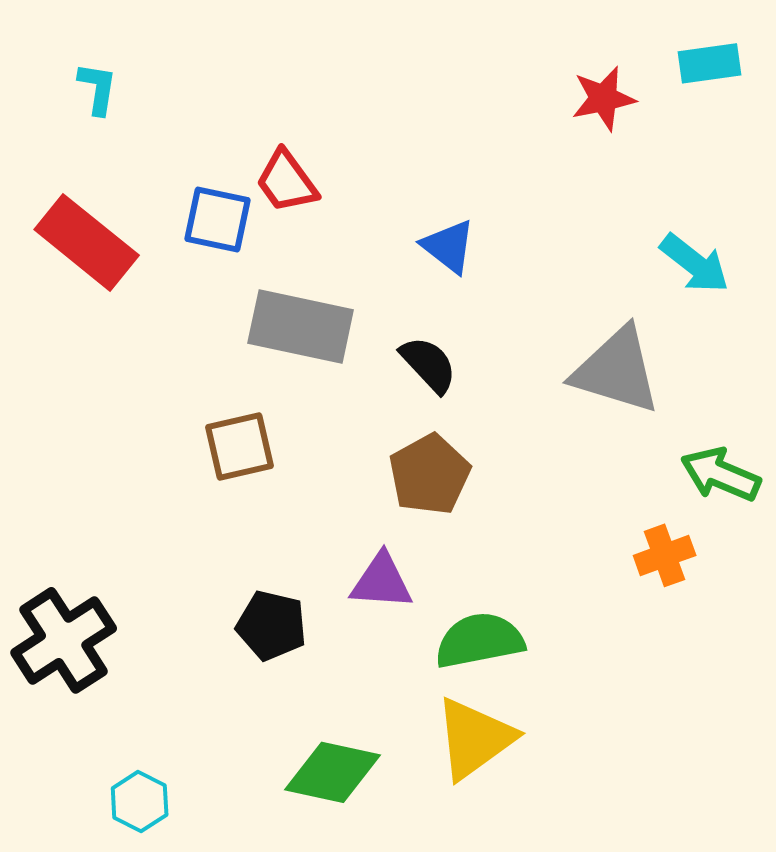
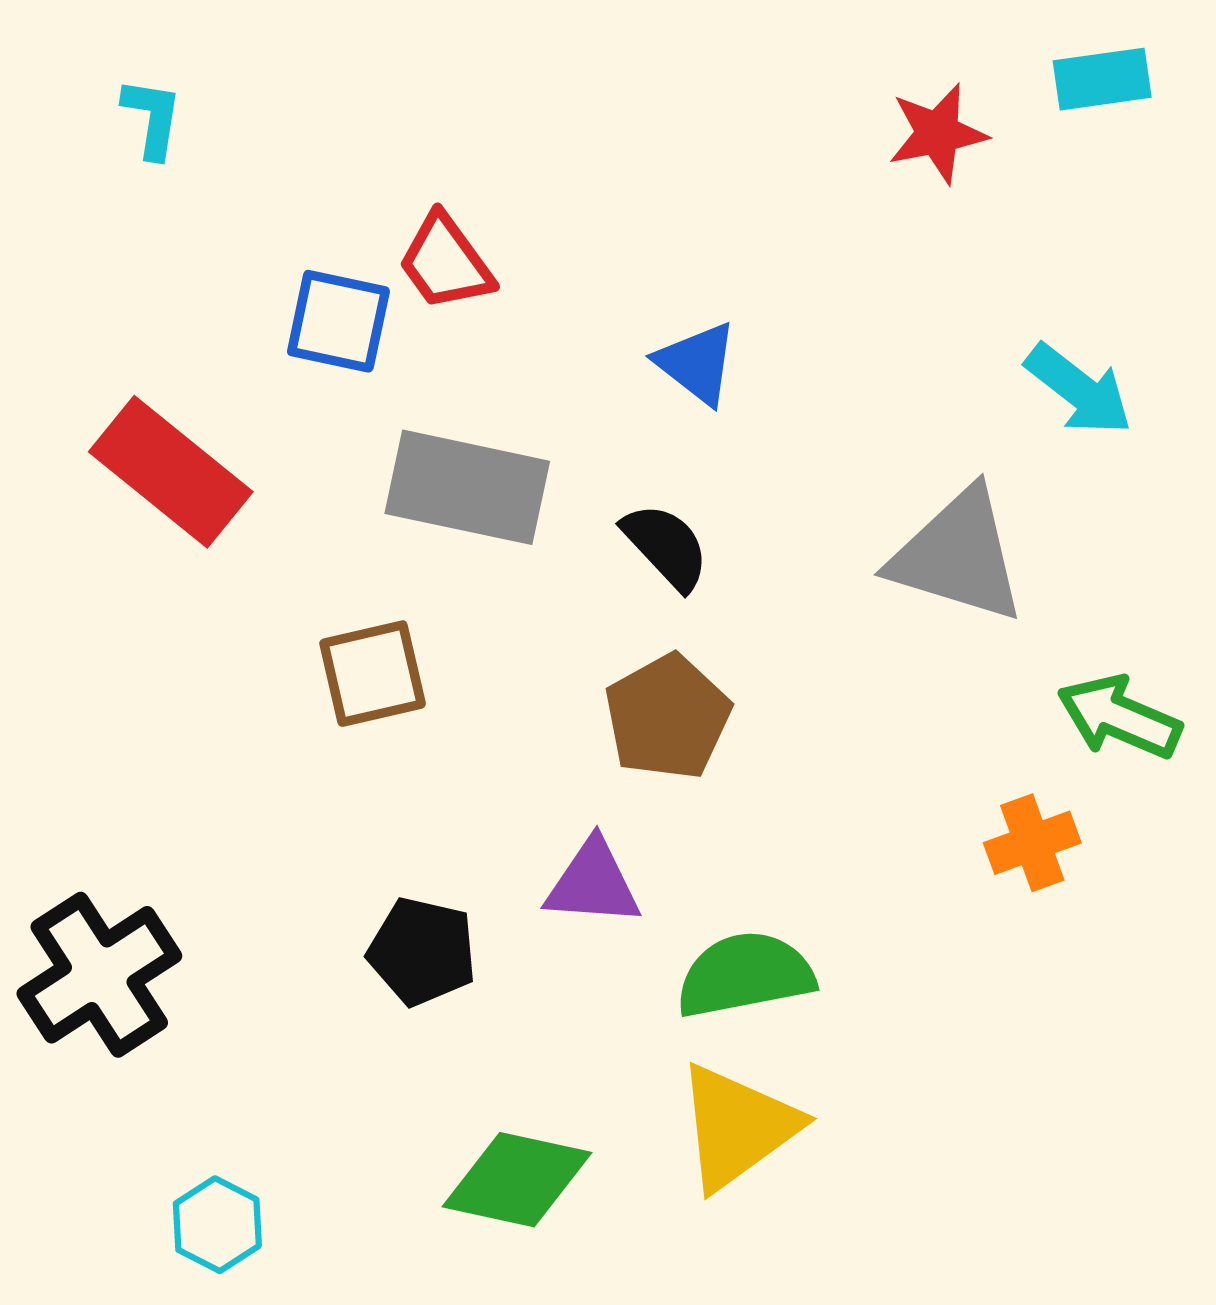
red rectangle: (87, 242) -> (171, 472), moved

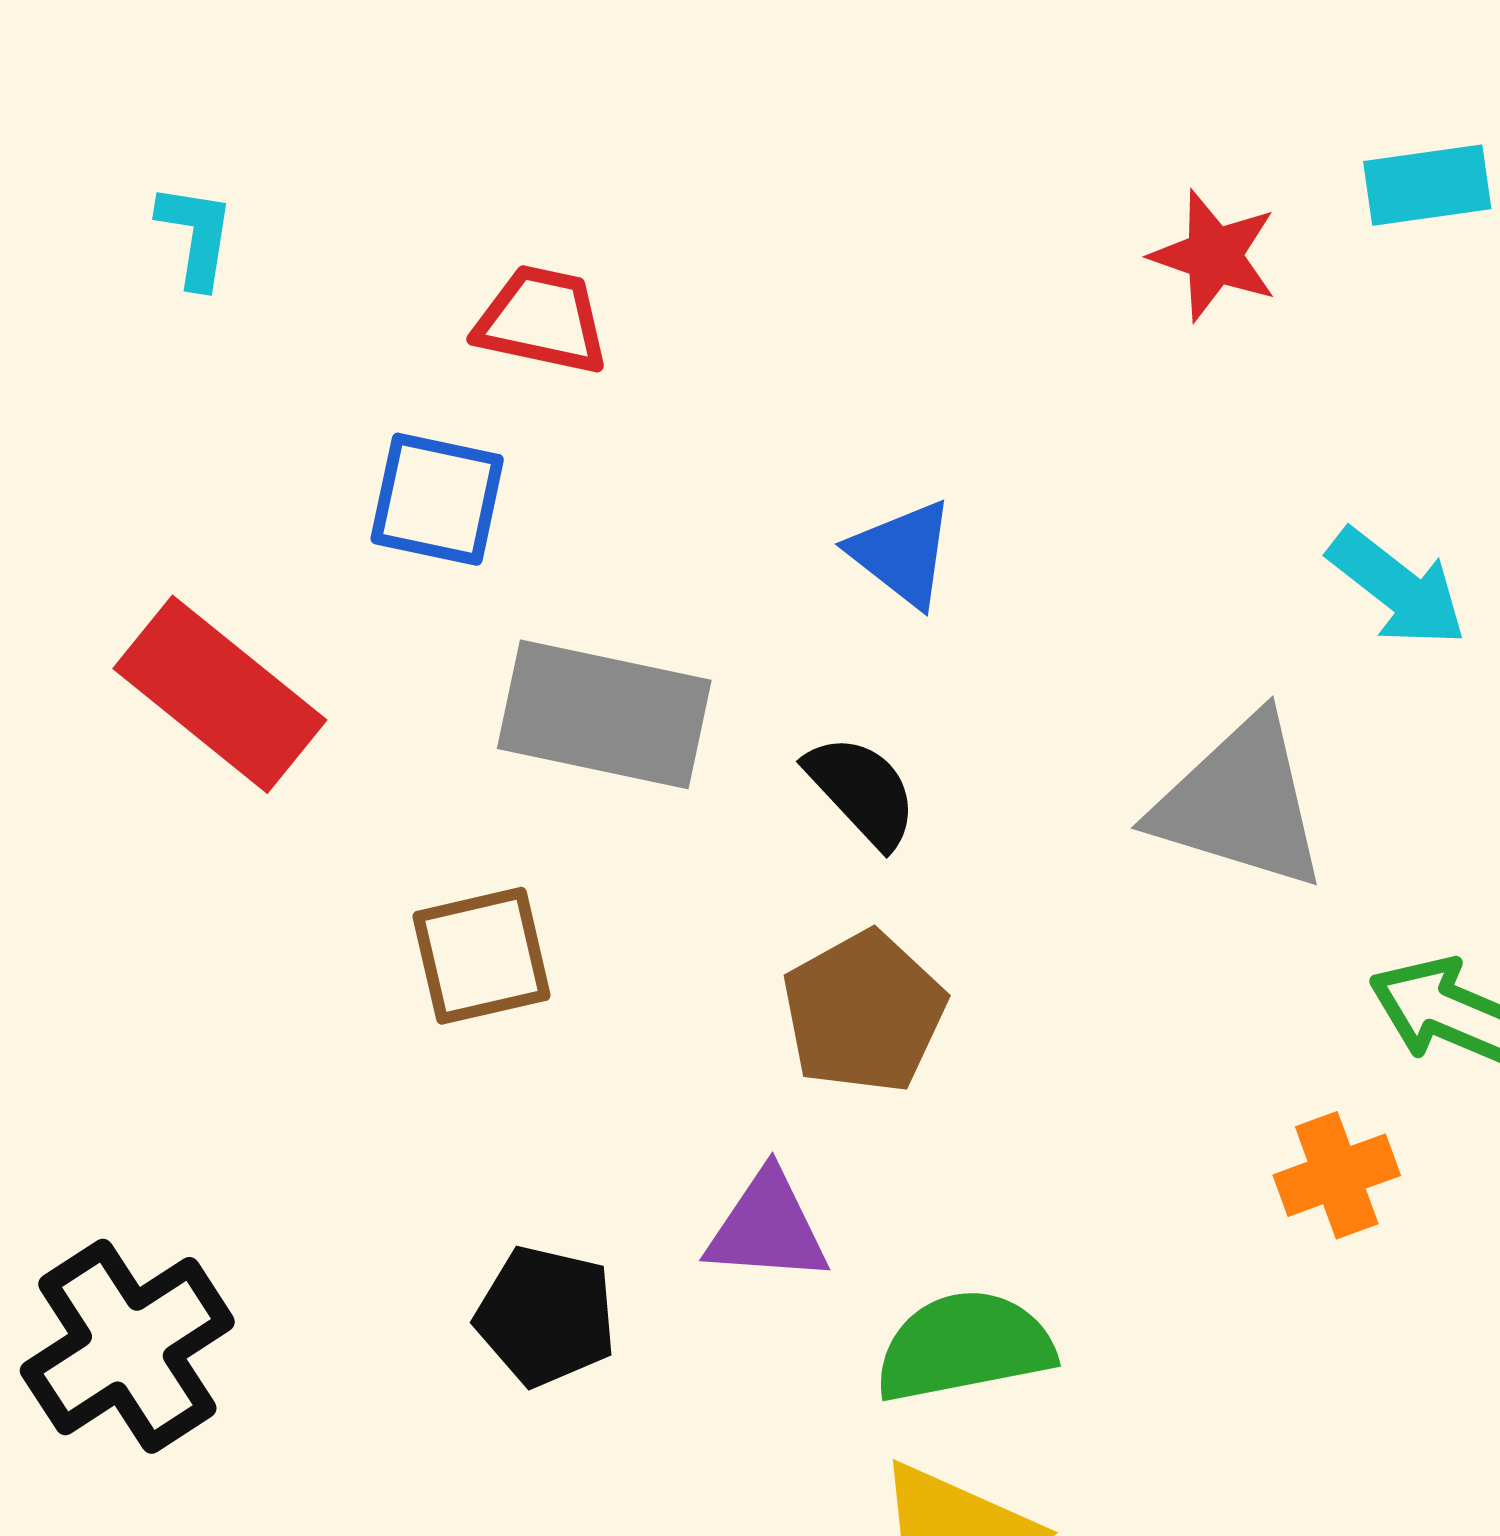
red star: (938, 133) -> (1214, 256), turned 30
red trapezoid: (446, 262) -> (542, 320), moved, turned 138

